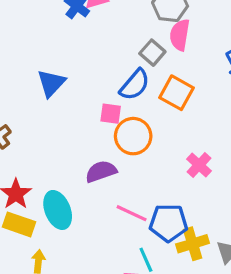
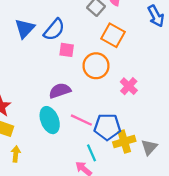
blue semicircle: (135, 85) -> (54, 30), moved
orange circle: (133, 136) -> (96, 66), moved
cyan ellipse: (58, 210) -> (50, 120), moved

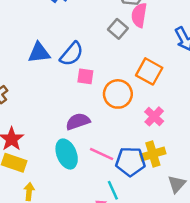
blue triangle: (25, 28) -> (39, 53), turned 40
orange square: (113, 35) -> (149, 71), moved
yellow cross: (124, 142) -> (153, 154), moved

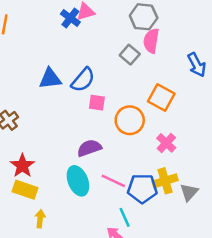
gray triangle: (177, 184) -> (189, 192), moved

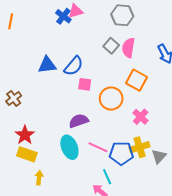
pink semicircle: (151, 41) -> (128, 48), moved

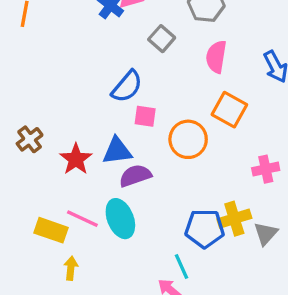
gray square: (111, 46) -> (162, 39), moved
blue triangle: (47, 65) -> (117, 151), moved
pink cross: (141, 117) -> (266, 169), moved, turned 35
red star: (25, 135) -> (76, 159), moved
pink line: (98, 147) -> (82, 219), moved

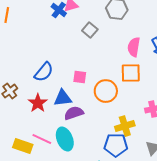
pink semicircle: (216, 57) -> (134, 47), moved
blue semicircle: (127, 86) -> (44, 72), moved
orange square: (229, 110) -> (131, 73), turned -30
yellow cross: (234, 219) -> (125, 126), moved

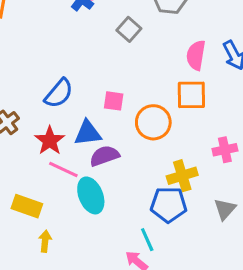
pink line: (42, 139) -> (63, 170), moved

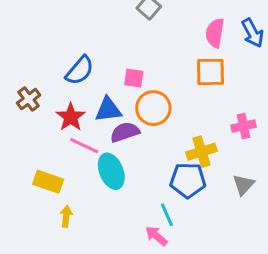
orange circle: (153, 122) -> (153, 108), moved

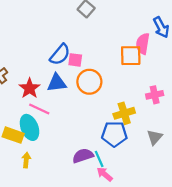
pink semicircle: (215, 33) -> (143, 44), moved
blue semicircle: (80, 70) -> (60, 55), moved
purple semicircle: (125, 132) -> (83, 156), moved
cyan ellipse: (111, 171) -> (30, 127), moved
pink arrow: (156, 236) -> (105, 174), moved

